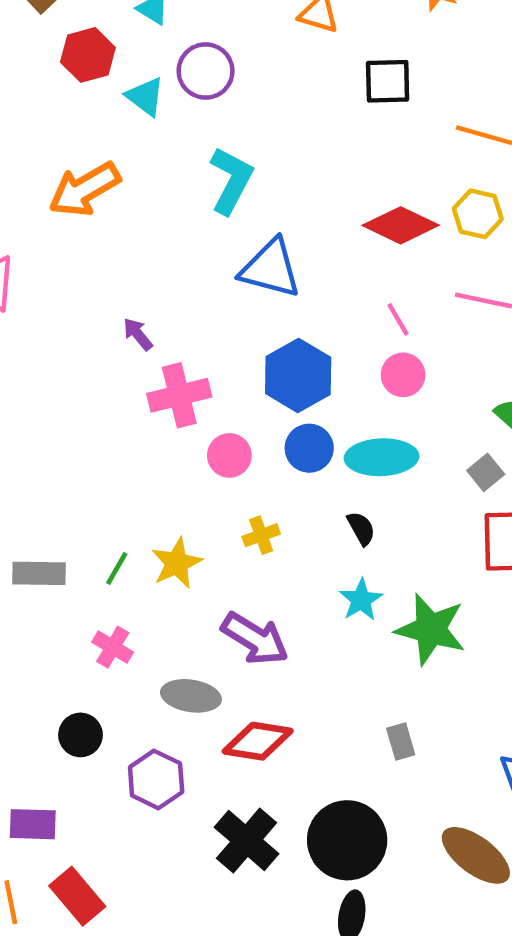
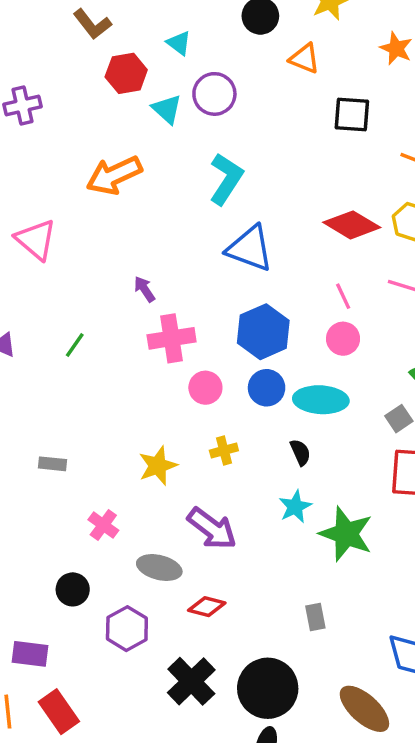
green line: (117, 568) -> (75, 345), moved
gray rectangle: (39, 573) -> (52, 464), size x0.7
red diamond: (258, 741) -> (207, 607), size x0.7

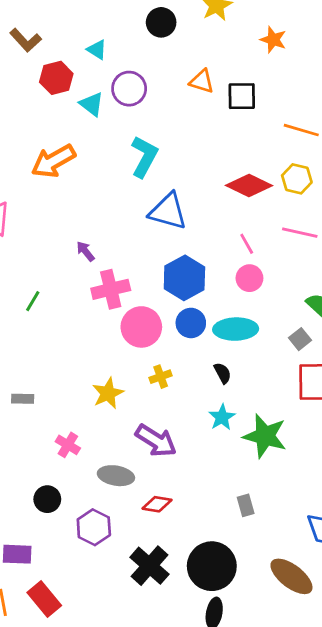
orange triangle: (304, 58) -> (202, 81), moved
pink circle: (205, 388) -> (141, 327), size x1.5

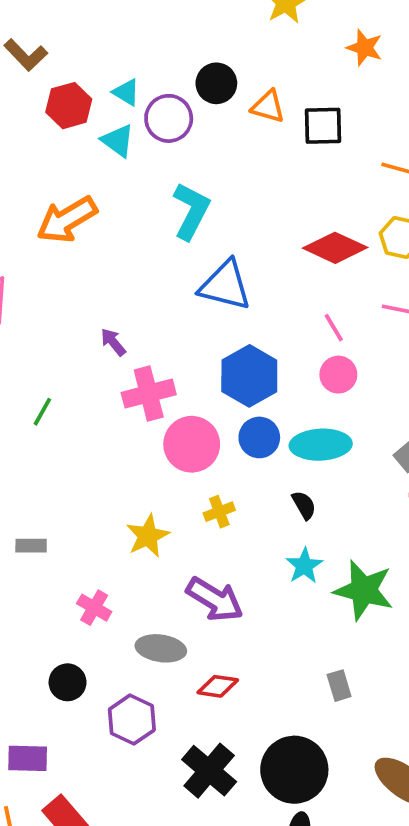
black circle: (161, 22) -> (216, 83), moved
cyan triangle: (97, 50) -> (126, 92), moved

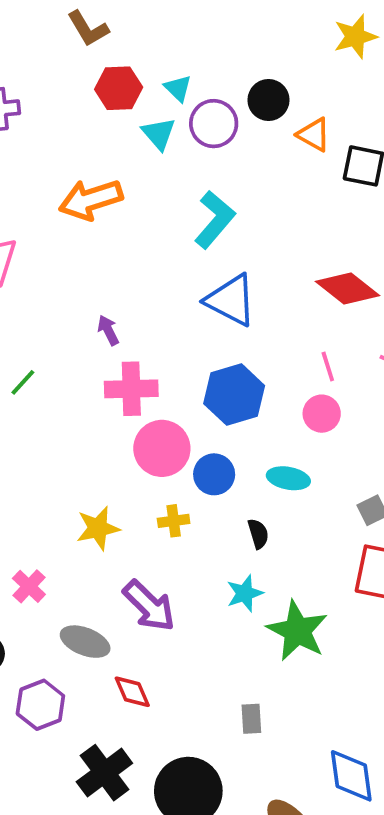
blue circle: (259, 437) -> (214, 474), moved
cyan ellipse: (321, 445) -> (288, 478), size x0.7
red diamond: (218, 686) -> (132, 692), turned 45

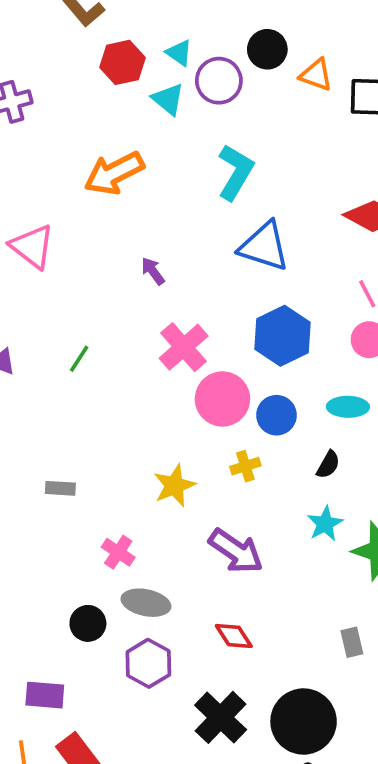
purple arrow: (108, 330) -> (153, 271), moved
pink cross: (131, 389) -> (184, 347), turned -30
black semicircle: (258, 534) -> (328, 465), turned 56
gray ellipse: (85, 642) -> (146, 603), moved

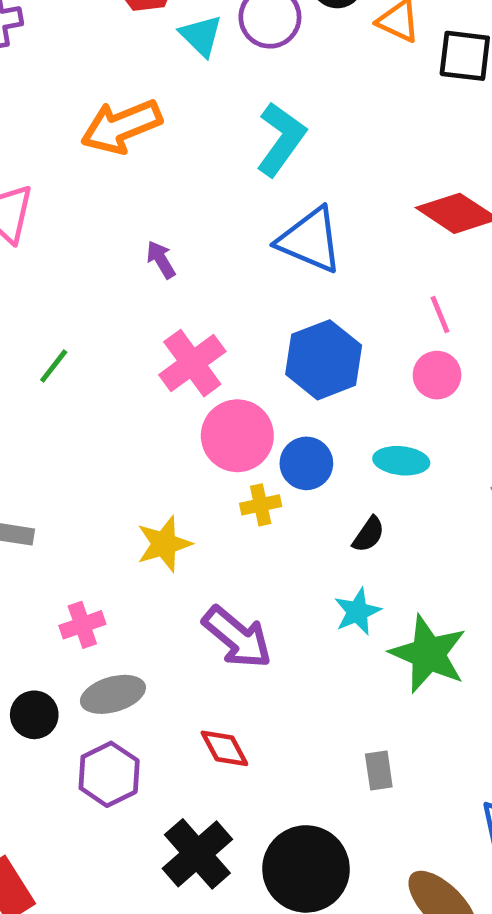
yellow cross: (245, 466) -> (261, 505), moved
pink cross: (118, 552) -> (82, 625), turned 32
gray ellipse: (146, 603) -> (113, 694), turned -33

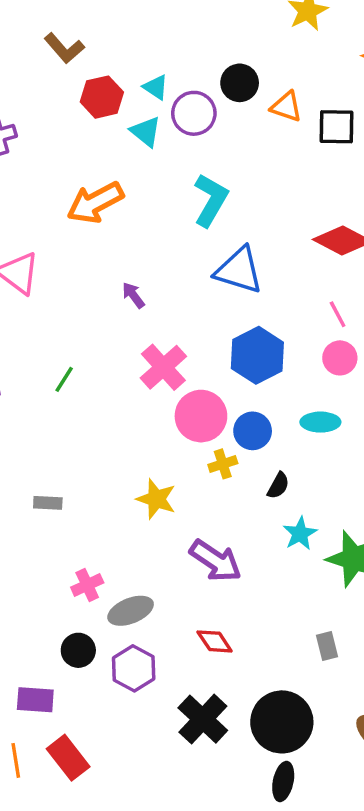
black semicircle: (369, 534) -> (278, 486), moved
yellow star: (164, 544) -> (156, 499), turned -30
pink cross: (82, 625) -> (87, 585), moved
black circle: (34, 715) -> (78, 650), moved

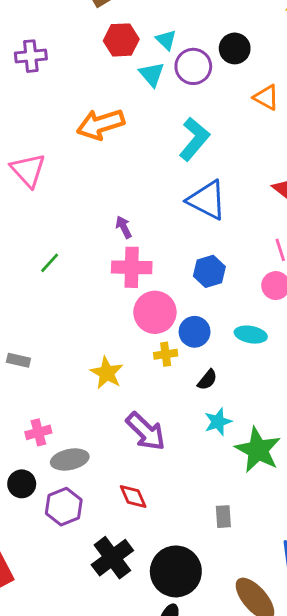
orange triangle: (286, 107) -> (266, 97), moved
purple arrow: (133, 295) -> (124, 227), moved
blue hexagon: (257, 355) -> (209, 271), size x0.7
pink cross: (163, 367) -> (132, 267), turned 33

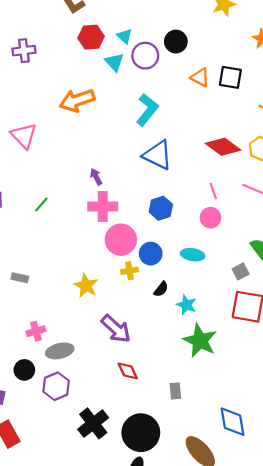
cyan star: (218, 422) -> (186, 305), moved, turned -30
red diamond: (133, 496) -> (128, 371), moved

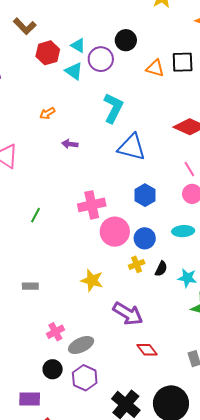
orange arrow: (77, 100) -> (47, 113), size x0.5
purple arrow: (96, 177) -> (70, 144), moved, turned -42
yellow cross: (129, 271) -> (137, 264), moved

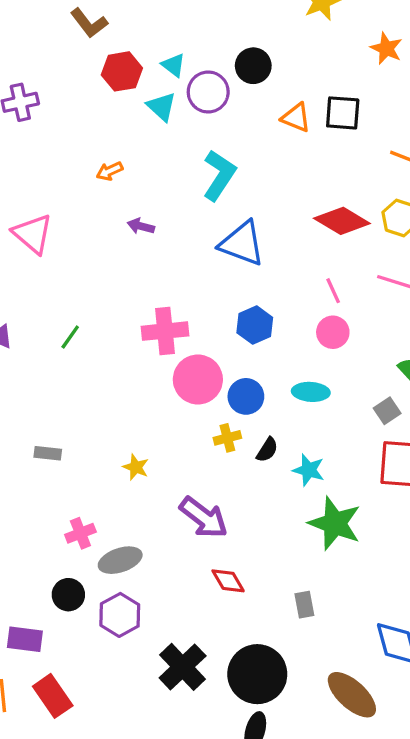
yellow star: (92, 280) -> (136, 467), moved, size x0.7

